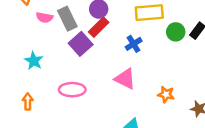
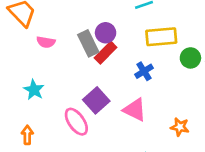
gray rectangle: (67, 19) -> (88, 43), moved
purple square: (81, 44) -> (96, 100), moved
pink ellipse: (72, 90) -> (76, 122), turned 55

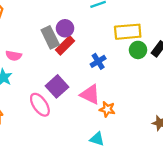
yellow rectangle: (161, 37) -> (128, 32), moved
pink semicircle: (46, 42) -> (14, 56), moved
orange star: (180, 127) -> (107, 109), moved

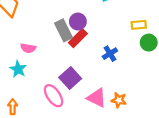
yellow rectangle: (128, 32) -> (139, 25), size x0.6
pink triangle: (90, 94) -> (97, 98), moved

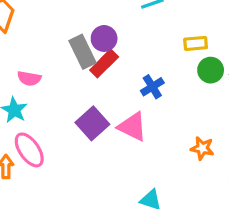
pink ellipse: (54, 96) -> (29, 150), moved
pink triangle: (97, 98) -> (132, 127), moved
orange star: (119, 100) -> (202, 148), moved

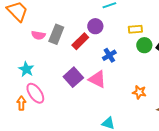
purple circle: (104, 38) -> (95, 26), moved
gray rectangle: (82, 52) -> (56, 34), moved, turned 48
pink semicircle: (29, 78) -> (38, 35), moved

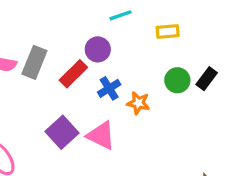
yellow rectangle: (135, 29) -> (168, 32), moved
blue cross: (109, 55) -> (109, 88), moved
orange star: (139, 92) -> (138, 103), moved

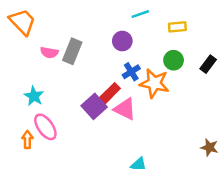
red rectangle: (73, 74) -> (109, 94), moved
green circle: (177, 80) -> (174, 60), moved
orange star: (138, 103) -> (154, 83), size x1.6

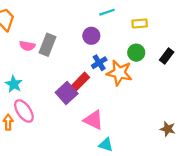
pink triangle: (125, 109) -> (94, 120), moved

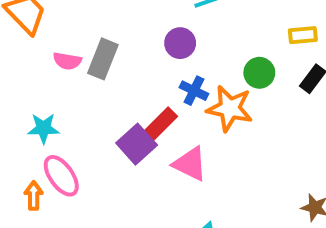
yellow rectangle: (140, 23) -> (303, 35), moved
blue cross: (99, 63) -> (194, 91), turned -32
cyan star: (14, 84) -> (43, 128), turned -30
pink triangle: (94, 120) -> (190, 164), moved

